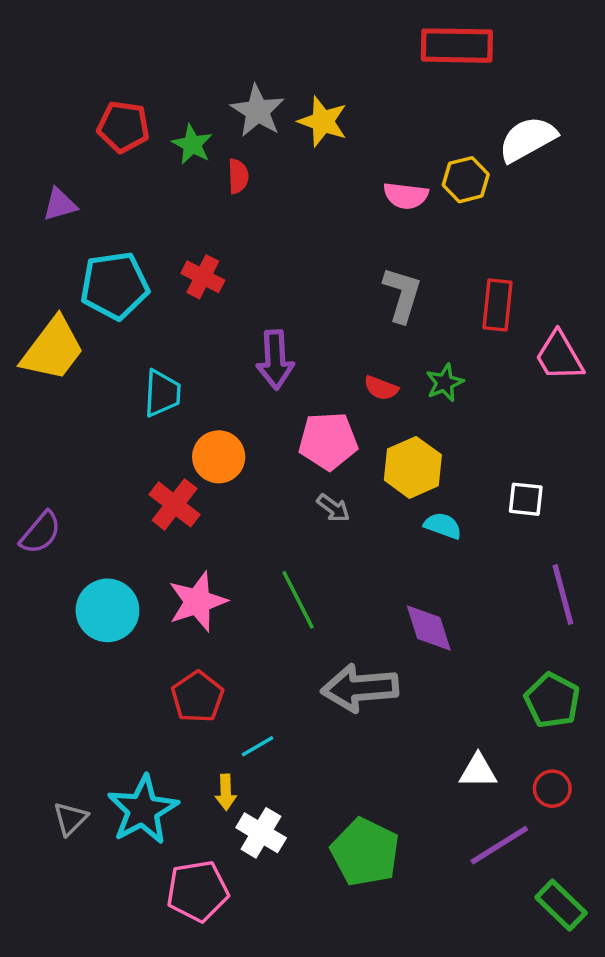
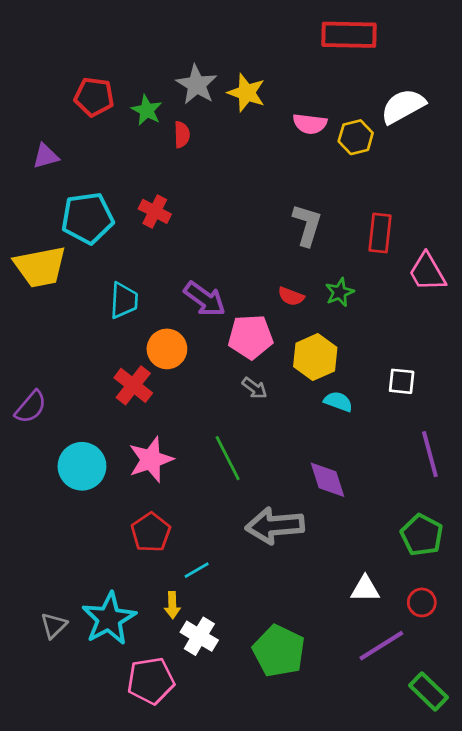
pink semicircle: (406, 196) -> (310, 124), moved
yellow trapezoid: (53, 349) -> (40, 267), turned 42
purple arrow: (275, 360) -> (205, 299), moved, turned -51

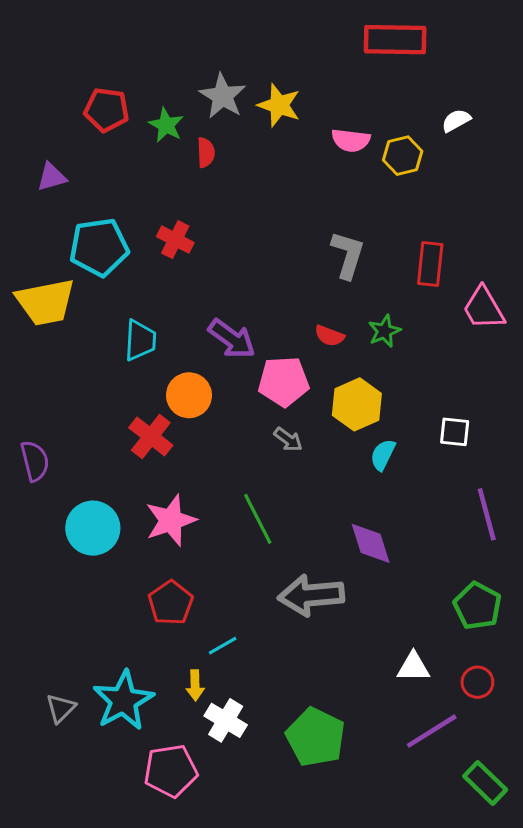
white semicircle: (403, 106) -> (456, 121), size x0.6
cyan semicircle: (338, 402) -> (383, 455), turned -84
purple semicircle: (31, 407) -> (35, 461), turned -54

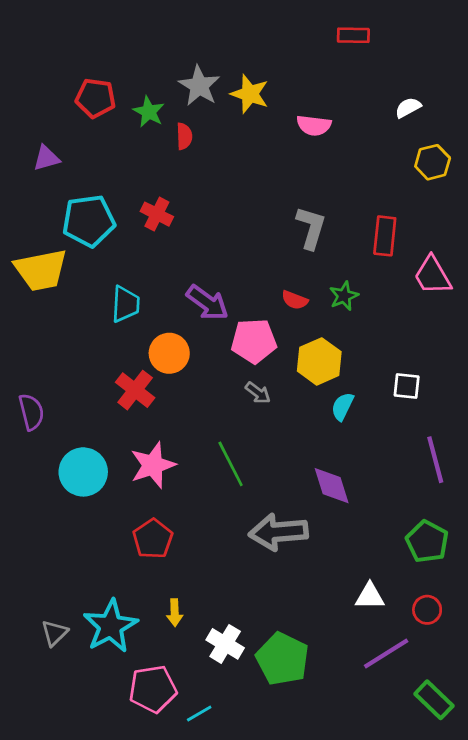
red rectangle: (395, 40) -> (353, 35), size x0.6
yellow hexagon: (403, 156) -> (433, 162), moved
cyan line: (223, 646) -> (199, 713), moved
white cross: (226, 720) -> (225, 644), moved

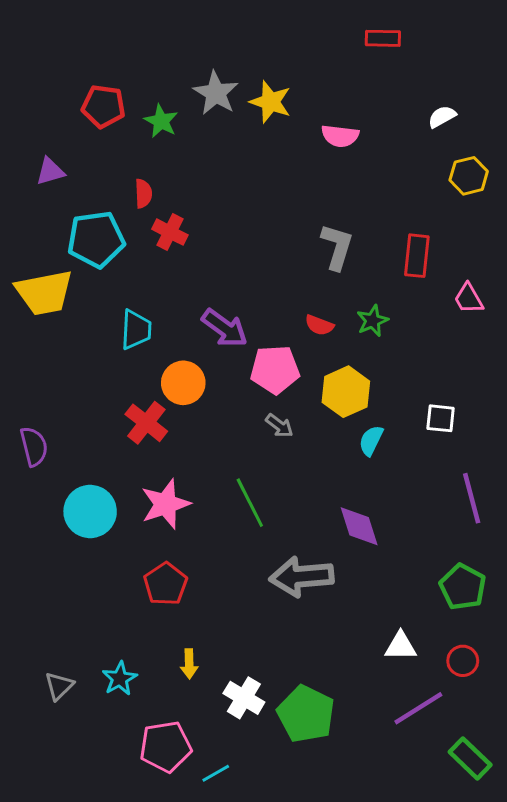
red semicircle: (184, 136) -> (143, 194), moved
pink trapezoid: (433, 275) -> (469, 299), size x0.7
cyan star: (111, 626) -> (120, 679), size x0.6

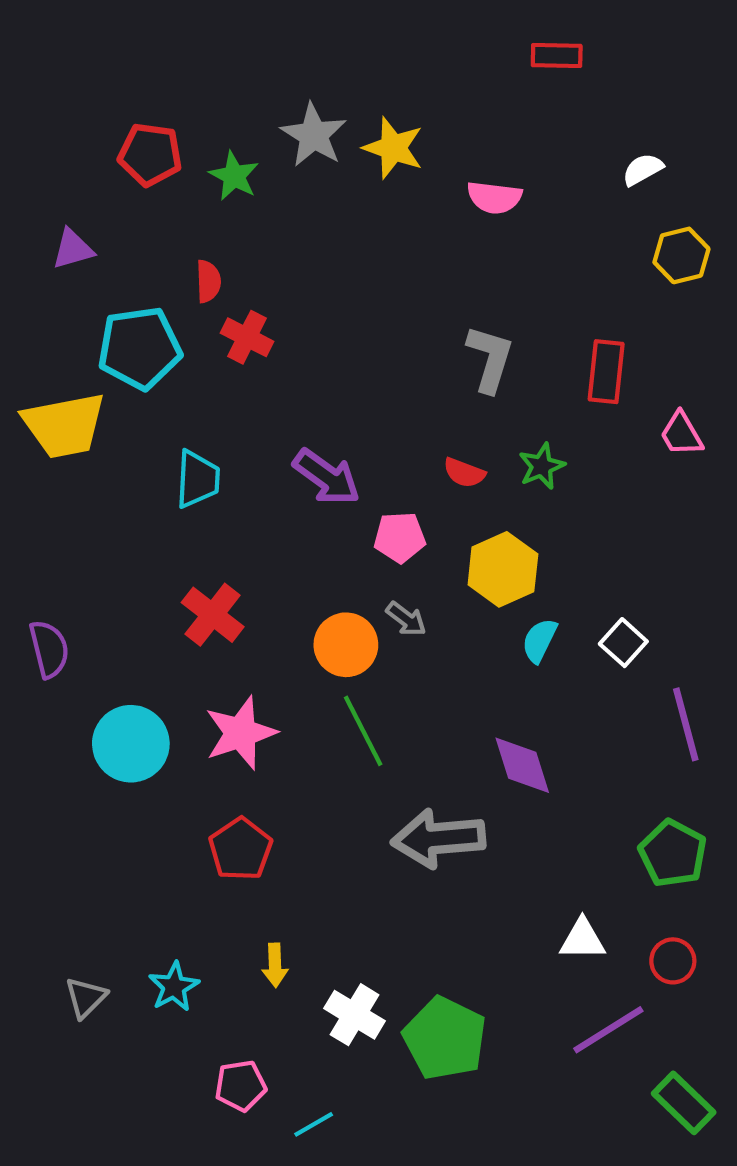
pink pentagon: (275, 370) -> (400, 537), size x0.7
orange circle: (183, 383) -> (346, 645), moved
white square: (441, 418) -> (623, 643), moved, turned 36
pink pentagon: (166, 747) -> (241, 1086), size x0.7

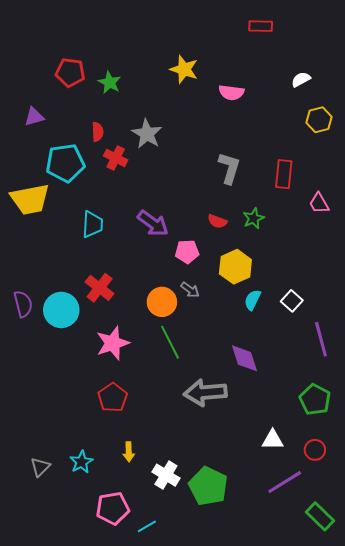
gray star: (314, 135) -> (147, 134), moved
cyan circle: (131, 744) -> (61, 310), moved
pink pentagon: (241, 1086) -> (113, 508), size x1.4

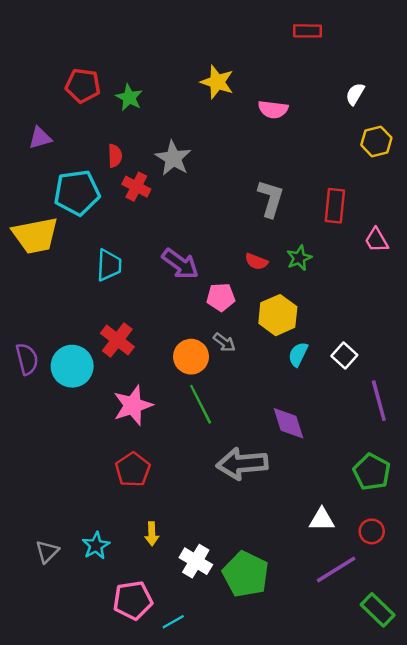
white semicircle: (301, 79) -> (355, 94), turned -30

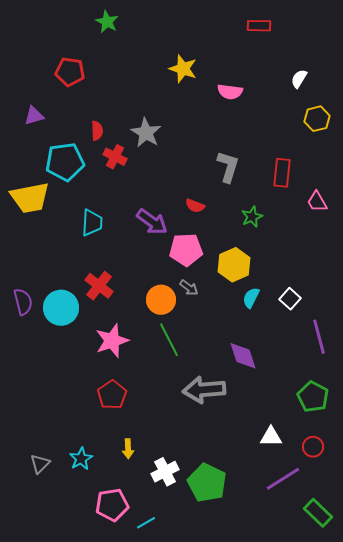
green star: (129, 97) -> (107, 22), moved
red semicircle: (256, 262) -> (195, 206), moved
pink pentagon: (221, 297) -> (186, 250), size x1.4
white cross: (196, 561) -> (165, 472), turned 32

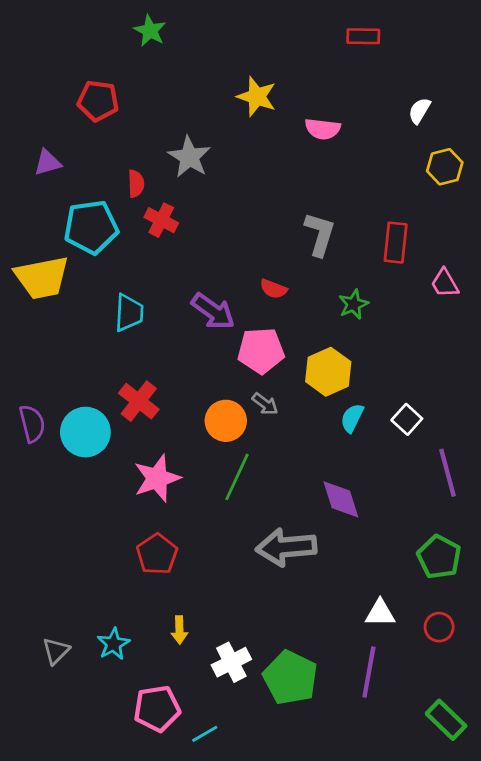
gray star: (146, 133) -> (189, 157), moved
green line: (169, 340) -> (237, 477), turned 52
purple line: (283, 479) -> (369, 672), moved, turned -48

